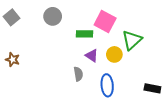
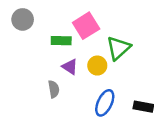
pink square: (105, 22) -> (86, 26), turned 30
blue ellipse: (107, 85) -> (105, 103), moved, turned 30

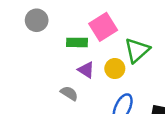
gray semicircle: (54, 89) -> (69, 93), turned -49

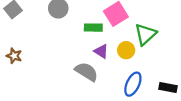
gray semicircle: (69, 93) -> (87, 72), size x1.5

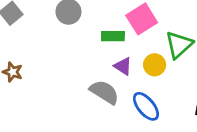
blue ellipse: (133, 84) -> (146, 106), moved, turned -65

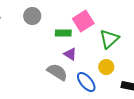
yellow circle: (155, 65) -> (106, 67), moved

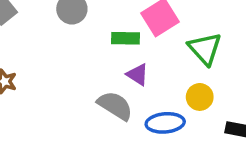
green triangle: (109, 39) -> (205, 49), turned -30
blue ellipse: (86, 82) -> (165, 123), turned -55

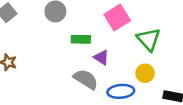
green rectangle: (125, 38) -> (81, 39), moved

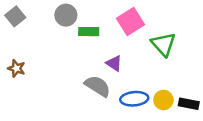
green rectangle: (81, 39) -> (89, 32), moved
yellow circle: (145, 73) -> (163, 100), moved

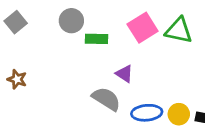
green triangle: (163, 44) -> (179, 30), moved, turned -36

